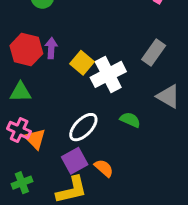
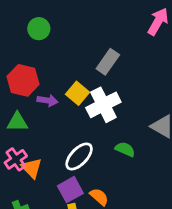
purple arrow: (51, 48) -> (47, 100), moved, turned 96
gray rectangle: (154, 53) -> (108, 62), moved
pink cross: (19, 130) -> (16, 159), turned 30

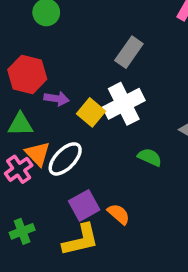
yellow square: (78, 93) -> (91, 112), moved
white ellipse: (79, 157) -> (65, 159), moved
orange triangle: (32, 168) -> (38, 154), moved

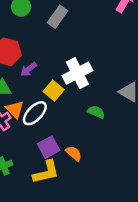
gray rectangle: (129, 52) -> (57, 17), moved
purple arrow: (57, 99) -> (29, 69), turned 132
yellow square: (91, 112) -> (54, 91), moved

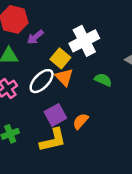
orange triangle: (15, 109) -> (64, 77), moved
orange semicircle: (74, 153) -> (81, 121), turned -90

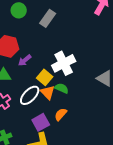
green semicircle: (103, 80) -> (62, 88), moved
orange semicircle: (81, 121) -> (61, 114), moved

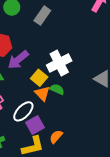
purple arrow: (25, 60) -> (18, 60), size x1.5
white ellipse: (30, 95) -> (23, 111), moved
orange semicircle: (61, 114) -> (56, 137), moved

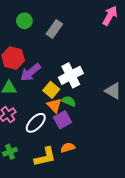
purple square: (35, 125) -> (63, 120), moved
orange semicircle: (56, 137) -> (68, 148), turned 32

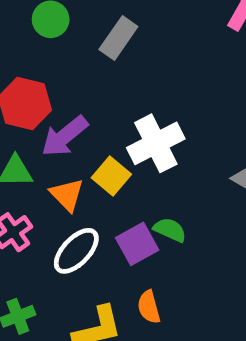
green semicircle: (69, 101) -> (170, 230), moved
orange triangle: (54, 105) -> (67, 195), moved
orange semicircle: (68, 148) -> (149, 307), turned -88

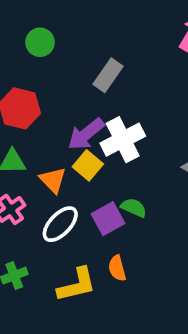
gray rectangle: (118, 38) -> (108, 75), moved
purple arrow: (65, 136) -> (86, 134), moved

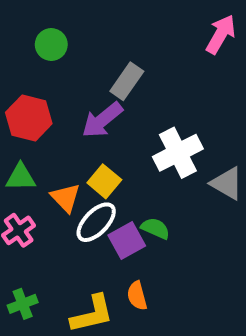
purple arrow: (86, 134) -> (102, 120), moved
white cross: (123, 140) -> (178, 153), moved
white ellipse: (60, 224) -> (96, 222), moved

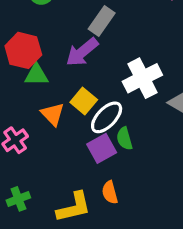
green triangle: (21, 177) -> (36, 75), moved
white ellipse: (96, 222) -> (107, 117), moved
green semicircle: (155, 228) -> (124, 139), turned -130

